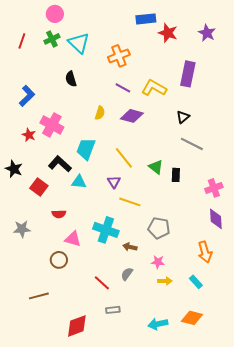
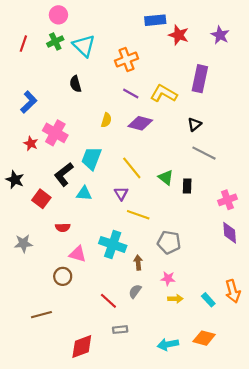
black L-shape: (60, 164) -> (64, 174), turned -80
brown arrow: (130, 247) -> (138, 263), turned 72
orange arrow: (205, 252) -> (233, 291), moved

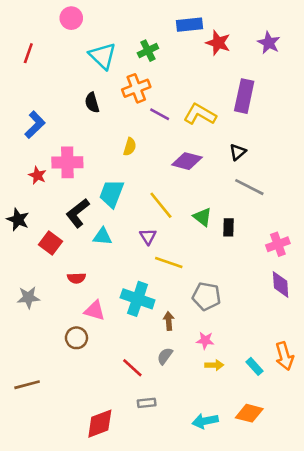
green cross: (55, 41) -> (148, 51), moved
orange cross: (126, 60) -> (136, 88), moved
purple diamond: (140, 123) -> (187, 161), moved
pink cross: (55, 133) -> (67, 162), turned -30
brown line: (41, 315) -> (27, 385), moved

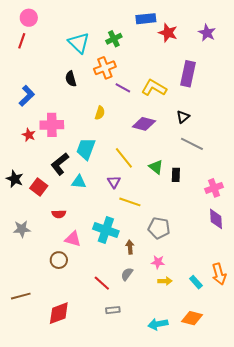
pink circle: (71, 18) -> (29, 18), moved
black star: (18, 220) -> (15, 179), moved
red diamond: (100, 424) -> (59, 313), moved

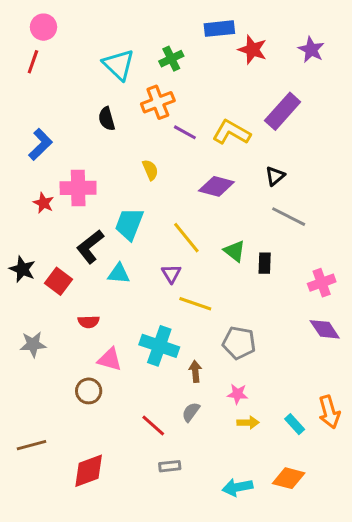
purple rectangle: (188, 74) -> (283, 111), turned 30
yellow semicircle: (100, 113) -> (150, 170), turned -40
purple diamond: (216, 219) -> (325, 329), turned -30

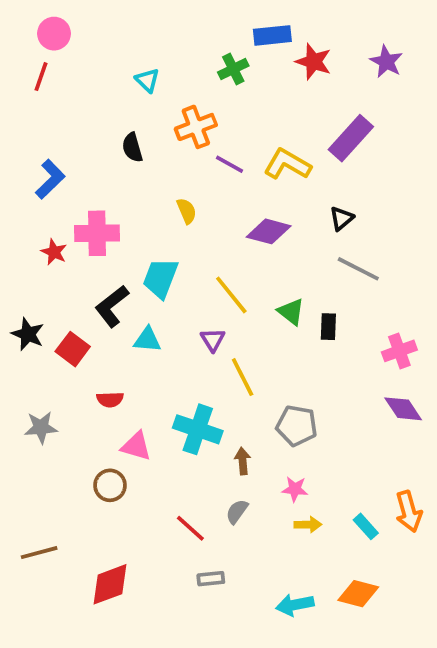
green cross: (171, 59) -> (233, 69), moved
cyan triangle: (119, 65) -> (147, 80), size x0.6
yellow line: (195, 304) -> (243, 377), turned 44

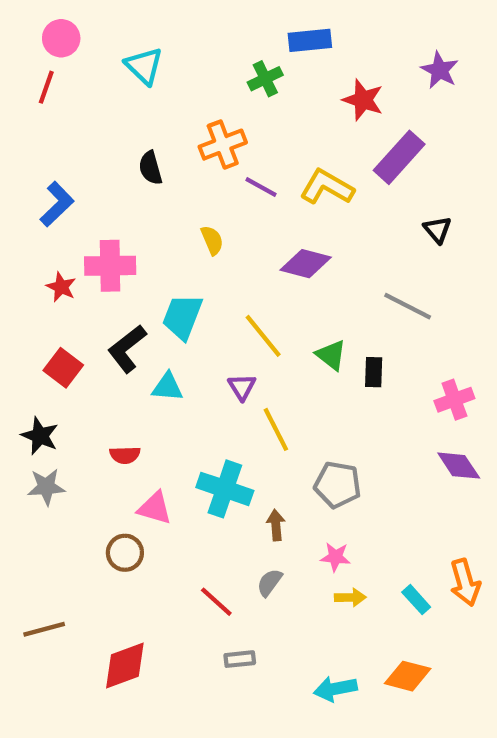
red star: (313, 62) -> (363, 100), moved
cyan triangle: (147, 80) -> (144, 66), moved, size x1.4
black triangle: (341, 218) -> (437, 230), moved, turned -30
black star: (28, 334) -> (40, 436), moved
red square: (73, 349) -> (63, 368), moved

